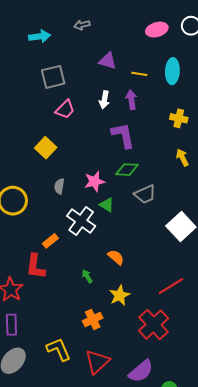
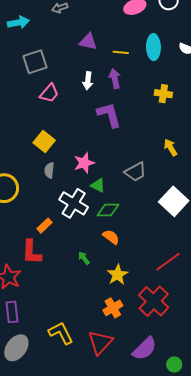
yellow square: (46, 148) -> (44, 142), moved
yellow arrow: (182, 157) -> (171, 147), moved
green diamond: (127, 170) -> (108, 210), moved
orange cross: (93, 319) -> (113, 308), moved

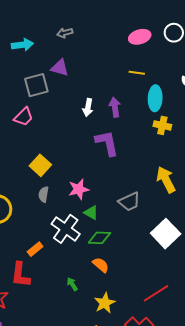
purple triangle: (88, 42) -> (60, 68), moved
cyan ellipse: (153, 47) -> (155, 98), moved
yellow line: (121, 52) -> (137, 73), moved
pink trapezoid: (49, 93) -> (24, 117), moved
yellow arrow: (171, 147) -> (166, 180), size x1.5

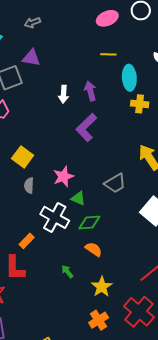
purple L-shape: (107, 143) -> (86, 127), turned -116

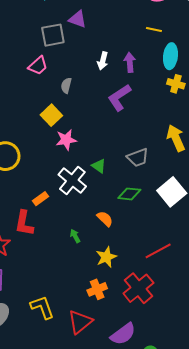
pink star: (63, 177) -> (66, 140), moved
gray semicircle: (29, 185) -> (66, 86), moved
green diamond: (89, 223) -> (129, 194), moved

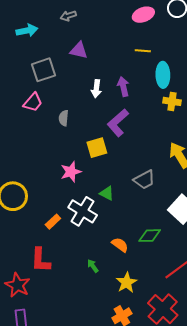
purple triangle: (78, 19) -> (79, 50), moved
yellow square: (51, 115) -> (97, 148), moved, turned 35
green diamond: (129, 194) -> (150, 236), moved
orange rectangle: (40, 199) -> (53, 222), moved

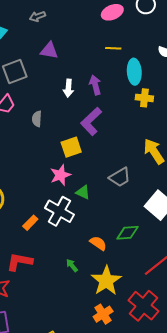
pink star: (71, 172) -> (60, 175), moved
red L-shape: (41, 260) -> (19, 262), turned 100
yellow star: (127, 283) -> (106, 281), size x1.4

